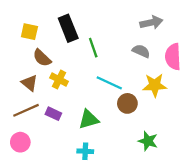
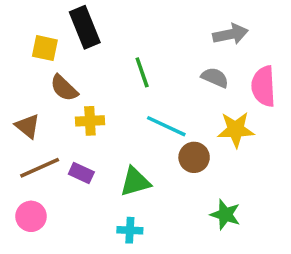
black rectangle: (68, 28) -> (85, 27), moved
yellow cross: (59, 80) -> (90, 121), turned -30
brown triangle: (29, 83) -> (28, 126), moved

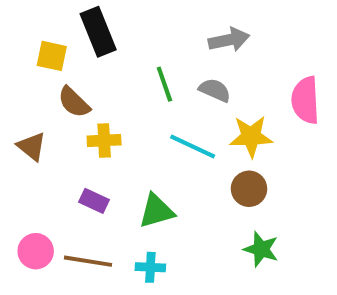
gray arrow: (230, 34) -> (229, 40), moved
gray semicircle: (215, 78) -> (215, 90), moved
yellow star: (236, 130) -> (251, 136), moved
brown circle: (194, 157) -> (249, 189), moved
brown line: (40, 168) -> (88, 261), moved, turned 33

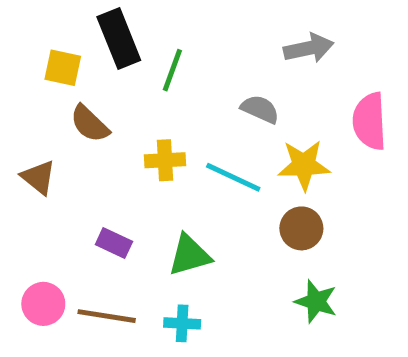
gray arrow: (229, 40) -> (309, 48), moved
green line: (164, 84) -> (172, 70), moved, turned 39
yellow cross: (104, 140) -> (165, 160), moved

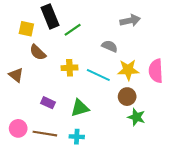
green line: (172, 70) -> (73, 30), turned 36
pink semicircle: (370, 121) -> (156, 71), moved
green star: (316, 301) -> (136, 117), moved

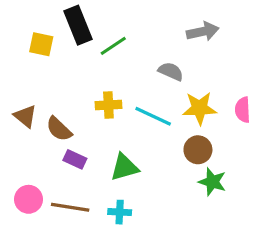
brown semicircle: (38, 52) -> (59, 129), moved
pink semicircle: (156, 71) -> (243, 110), size x0.7

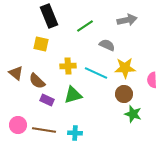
yellow square: (41, 44) -> (41, 44), moved
green line: (113, 46) -> (85, 26), moved
pink semicircle: (243, 110) -> (152, 80), moved
green triangle: (124, 167) -> (73, 95), moved

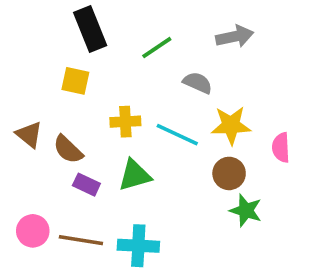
cyan cross: (75, 133) -> (138, 246), size x1.5

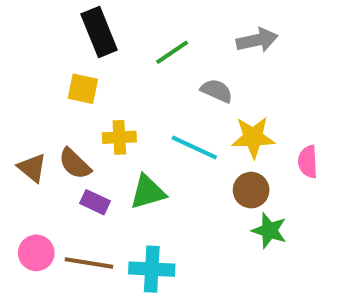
yellow cross: (125, 122) -> (119, 137), moved
brown triangle: (29, 135) -> (32, 168), moved

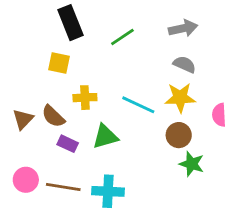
gray semicircle: (217, 91) -> (184, 64), moved
brown triangle: (32, 168) -> (23, 119), turned 35

